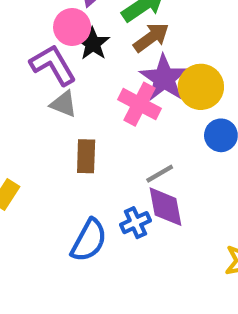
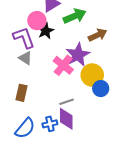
brown arrow: (151, 37) -> (98, 35), moved
yellow circle: (201, 87) -> (92, 75), moved
brown rectangle: (86, 156) -> (22, 93), moved

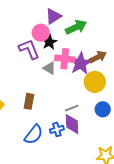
brown arrow: (98, 35) -> (98, 57), moved
gray triangle: (25, 58) -> (49, 68), moved
pink cross: (63, 65) -> (65, 59), moved, turned -30
blue circle: (101, 89) -> (103, 109), moved

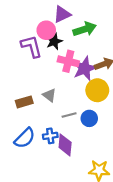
gray triangle: (49, 68) -> (49, 95), moved
brown rectangle: (29, 101) -> (24, 102), turned 56
blue circle: (103, 109) -> (89, 118), moved
purple diamond: (72, 124) -> (65, 145), moved

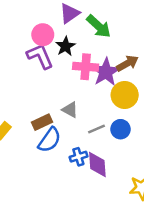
green arrow: (85, 29) -> (99, 26), turned 70
pink circle: (46, 30) -> (43, 35), moved
blue semicircle: (25, 138) -> (49, 140), moved

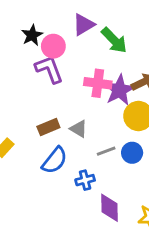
black star: (65, 46) -> (32, 35), moved
brown rectangle: (42, 122) -> (48, 127), moved
purple diamond: (97, 164) -> (109, 208), moved

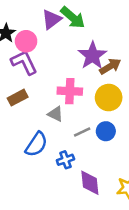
green arrow: (114, 40) -> (73, 18), moved
pink cross: (98, 83) -> (70, 91), moved
purple star: (119, 90) -> (92, 56), moved
brown rectangle: (48, 127) -> (18, 98), moved

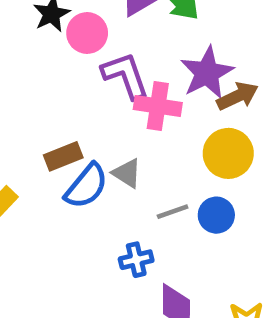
purple L-shape: (24, 62) -> (125, 76), moved
pink cross: (70, 91) -> (158, 106), moved
brown rectangle: (18, 98) -> (63, 156), moved
blue semicircle: (36, 144) -> (86, 186), moved

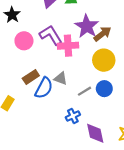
pink circle: (87, 33) -> (24, 41), moved

